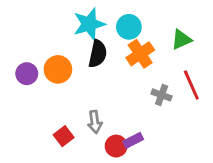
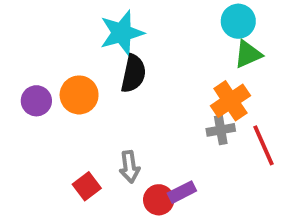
cyan circle: (129, 27) -> (238, 21), moved
orange cross: (140, 54) -> (230, 101), moved
red line: (191, 85) -> (263, 145), moved
gray cross: (162, 95) -> (221, 130), turned -30

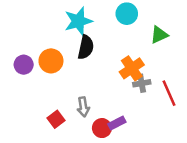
cyan circle: (238, 21) -> (127, 14), moved
orange cross: (230, 101) -> (132, 68), moved

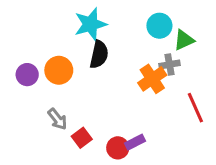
cyan circle: (127, 14) -> (159, 26), moved
gray cross: (142, 83) -> (170, 65), moved
gray arrow: (83, 107) -> (57, 119), moved, turned -30
red square: (56, 119) -> (82, 138), moved

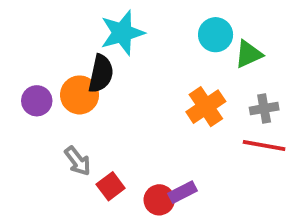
black semicircle: (99, 54) -> (101, 74), moved
gray cross: (170, 65) -> (264, 109), moved
red line: (195, 108) -> (264, 145), turned -56

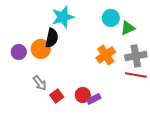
gray cross: (264, 109) -> (136, 56), size x1.5
red circle: (159, 200) -> (83, 95), moved

